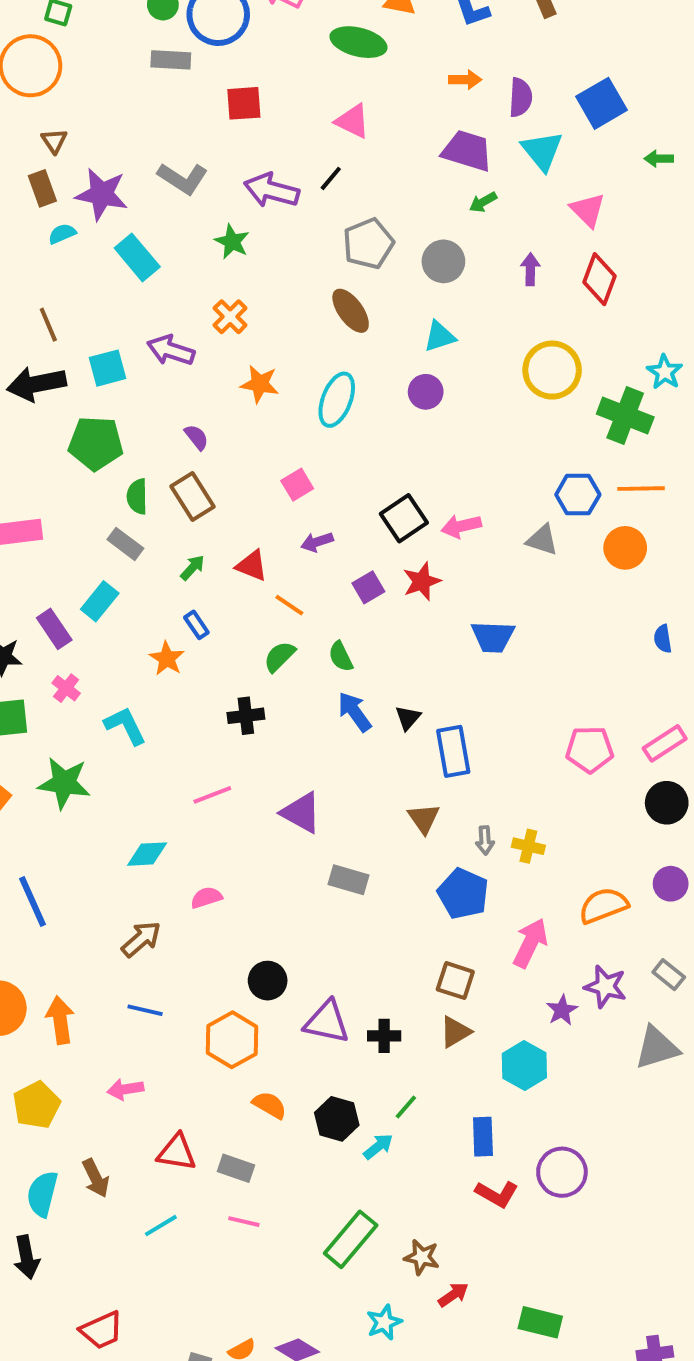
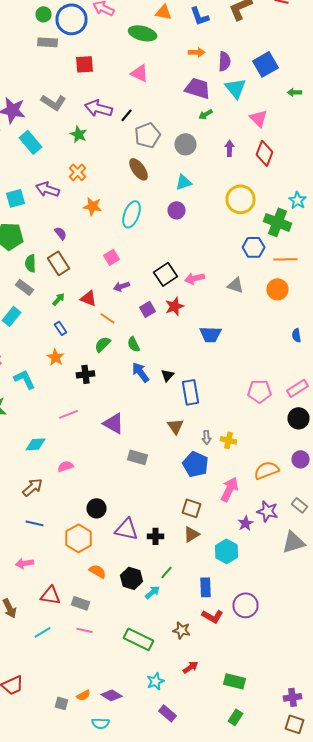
black line: (331, 178) -> (126, 115), moved
blue hexagon: (578, 495) -> (254, 247), moved
orange star: (167, 659) -> (56, 357), moved
green rectangle: (351, 1239) -> (138, 639), turned 76
brown star: (422, 1257) -> (182, 630), moved

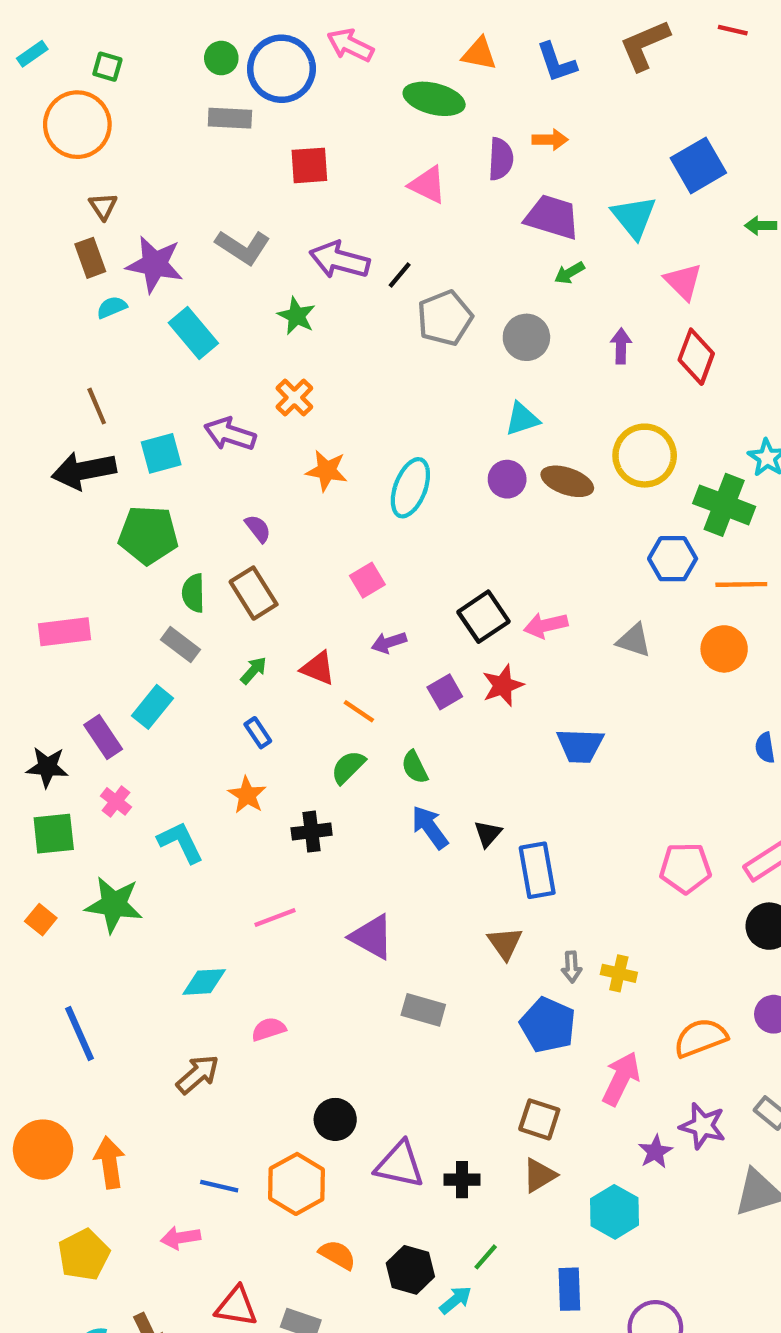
purple semicircle: (224, 61) -> (501, 159), moved
brown ellipse: (138, 169) -> (567, 481), moved, turned -35
blue line: (34, 523) -> (219, 1186), moved

